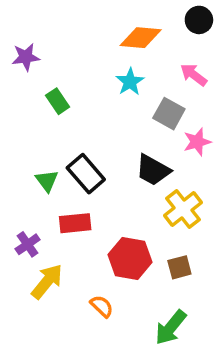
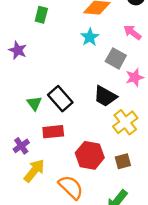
purple star: (26, 57) -> (18, 50), moved, turned 30
green rectangle: (58, 101) -> (41, 15), moved, turned 49
orange semicircle: (102, 306) -> (71, 187), size x1.6

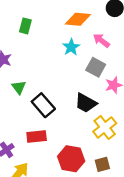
pink arrow: (132, 32) -> (101, 40), moved
green triangle: (34, 103) -> (19, 87), moved

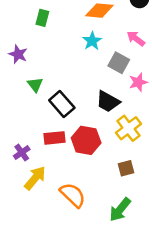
pink arrow: (101, 40) -> (136, 38), moved
red hexagon: (71, 159) -> (86, 140), moved

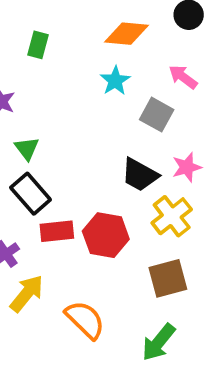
pink star: (138, 82) -> (187, 167), moved
black rectangle: (62, 104) -> (31, 194), moved
brown square: (126, 168) -> (168, 278), size x1.5

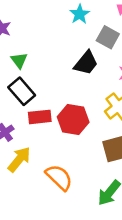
black trapezoid: (140, 175) -> (86, 63), moved, turned -80

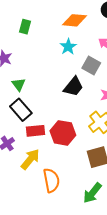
yellow arrow: (19, 159) -> (30, 159), moved
orange semicircle: (59, 177) -> (51, 180), turned 35

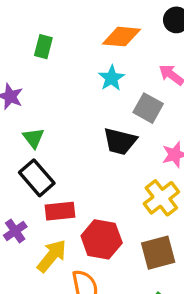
black trapezoid: (73, 87) -> (120, 141), turned 65
red hexagon: (63, 133) -> (102, 239), moved

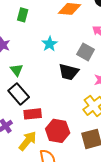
cyan star: (112, 78) -> (50, 44), moved

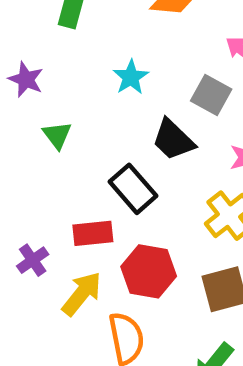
black trapezoid: (69, 72) -> (173, 140), turned 30
black rectangle: (19, 94) -> (133, 189), moved

